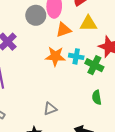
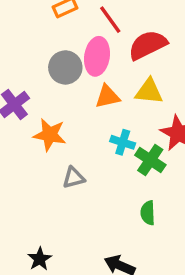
orange star: (55, 56) -> (50, 135), moved
gray triangle: (50, 109) -> (74, 178), moved

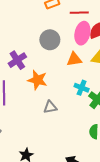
red line: (110, 20) -> (79, 13), turned -60
pink ellipse: (97, 56) -> (82, 33), moved

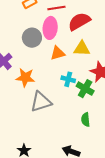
pink ellipse: (82, 33) -> (50, 28), moved
gray triangle: (50, 107) -> (41, 102), size x1.6

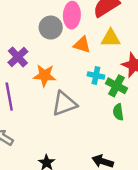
orange triangle: (58, 53) -> (82, 45), turned 35
green semicircle: (86, 120) -> (118, 112), moved

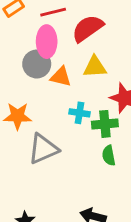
gray circle: (51, 28) -> (37, 64), moved
green cross: (116, 86) -> (105, 124), turned -30

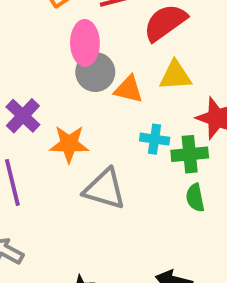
pink ellipse: (47, 42) -> (85, 43), moved
gray triangle: (43, 149) -> (105, 189), turned 40

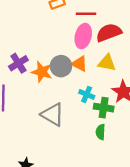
pink ellipse: (85, 43) -> (83, 36), moved
gray circle: (95, 72) -> (61, 66), moved
orange star: (69, 144) -> (42, 72), moved

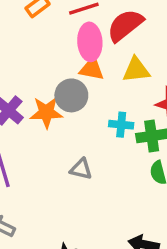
orange triangle: (80, 64) -> (92, 69), moved
gray triangle: (53, 115) -> (81, 169), size x0.6

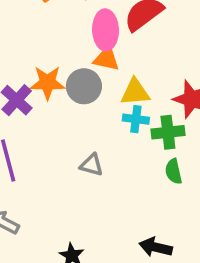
yellow triangle: (136, 70) -> (135, 92), moved
orange star: (46, 112) -> (47, 83), moved

